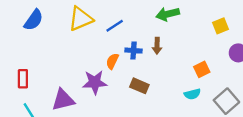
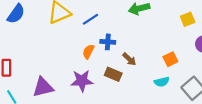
brown arrow: (157, 46) -> (129, 59), moved, turned -48
purple star: (95, 82) -> (82, 81), moved

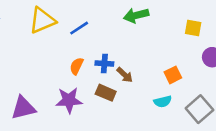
yellow square: (188, 19) -> (193, 28), turned 32
blue cross: (108, 42) -> (104, 64), moved

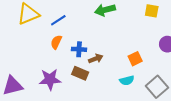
yellow square: (193, 28) -> (152, 11), moved
orange semicircle: (77, 66) -> (56, 42), moved
brown arrow: (125, 75) -> (96, 59), turned -64

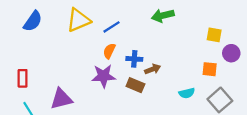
yellow square: (152, 11) -> (214, 35), moved
orange square: (135, 59) -> (210, 69), moved, turned 32
purple star: (50, 79) -> (104, 76), moved

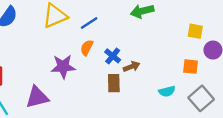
blue cross: (134, 59) -> (113, 56), turned 35
purple star: (104, 76) -> (63, 67), moved
brown rectangle: (135, 85) -> (114, 83), turned 66

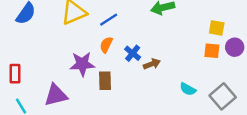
orange square: (191, 67) -> (212, 51), moved
brown rectangle: (114, 83) -> (105, 81), moved
cyan semicircle: (167, 91) -> (188, 89), turned 42

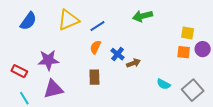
purple star: (82, 64) -> (48, 60), moved
red rectangle: (15, 74) -> (19, 71), turned -63

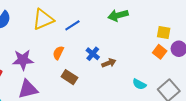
orange semicircle: (95, 47) -> (58, 53), moved
orange square: (184, 52) -> (160, 52), turned 32
brown rectangle: (94, 77) -> (69, 77), turned -56

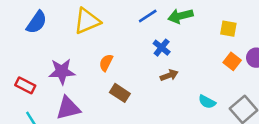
blue line: (72, 25) -> (148, 16), moved
yellow square: (164, 33) -> (228, 29), moved
blue cross: (93, 54) -> (162, 48), moved

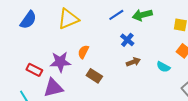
purple star: (62, 72) -> (60, 62), moved
red rectangle: (25, 85) -> (34, 70), moved
cyan semicircle: (207, 102) -> (163, 67), moved

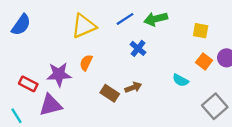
yellow triangle: (68, 19) -> (84, 26), moved
brown arrow: (133, 62) -> (133, 87), moved
brown rectangle: (94, 76) -> (110, 93), moved

